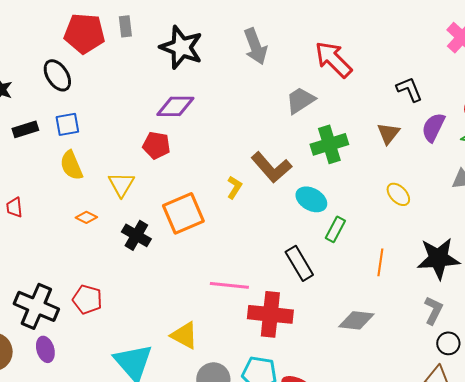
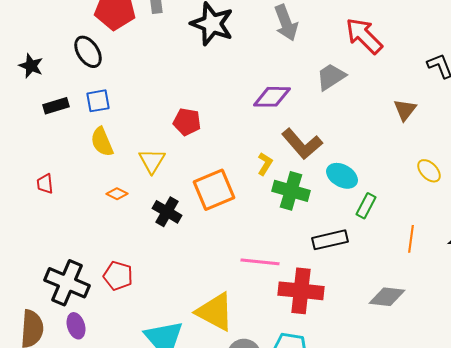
purple diamond: (175, 106) -> (272, 97), moved
brown triangle: (388, 133) -> (405, 110), moved
green cross: (329, 144) -> (291, 191), moved, turned 33
black rectangle: (299, 263) -> (330, 240), turned -72
yellow triangle: (184, 335) -> (215, 312), size x1.4

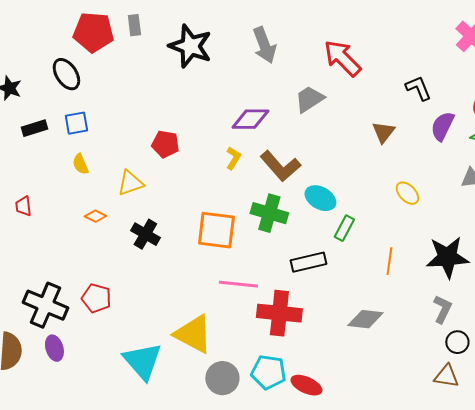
yellow semicircle: (102, 142) -> (80, 164), size x0.7
yellow triangle: (152, 161) -> (130, 183), turned 40
yellow L-shape: (265, 164) -> (233, 158), moved
orange square: (214, 190) -> (216, 230), moved, turned 30

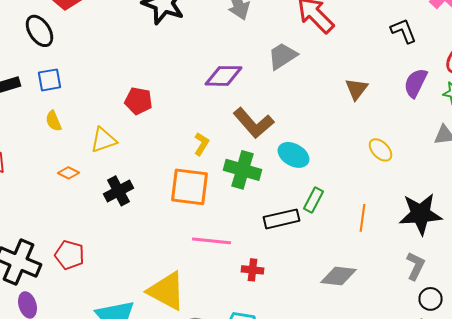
black L-shape: (418, 88) -> (404, 31), moved
yellow L-shape: (233, 158) -> (202, 144), moved
green rectangle: (344, 228) -> (314, 200), moved
black cross: (145, 234) -> (118, 191), turned 32
red cross: (279, 313) -> (252, 270), size x0.5

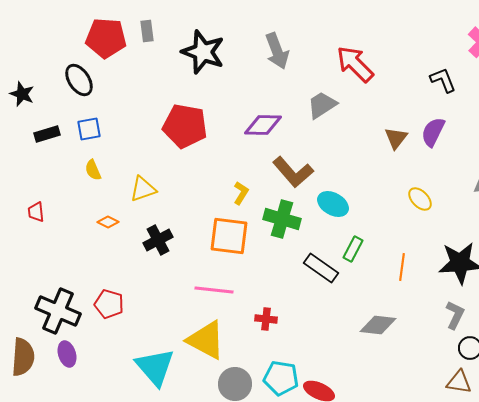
purple semicircle: (416, 83) -> (433, 132), moved
red pentagon: (138, 101) -> (185, 126), moved, size x1.6
black rectangle: (282, 219) -> (321, 268), turned 48
pink line: (212, 241) -> (214, 290), moved
red cross: (252, 270) -> (266, 319), moved

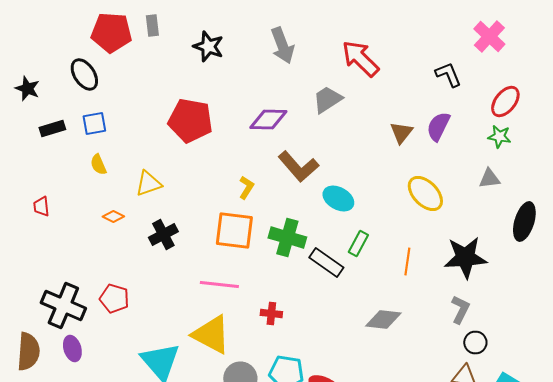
black star: (203, 52) -> (208, 46), size x0.7
yellow ellipse: (420, 199) -> (425, 194), size x1.5
green cross: (282, 219) -> (287, 238), moved

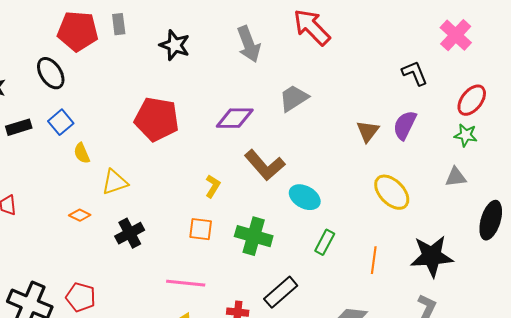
red arrow: (360, 58) -> (312, 27), moved
blue square: (94, 124) -> (61, 122), turned -30
yellow semicircle: (98, 164) -> (82, 153), moved
orange square: (234, 230) -> (201, 229), size x0.6
black rectangle: (326, 262) -> (281, 292), moved, turned -76

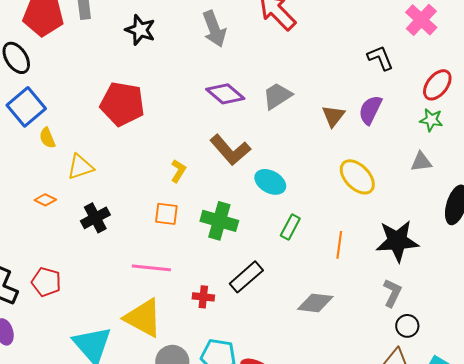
gray trapezoid: (294, 98) -> (277, 96), moved
purple diamond: (235, 118) -> (225, 94), moved, turned 39
blue square: (61, 122) -> (26, 107), size x1.5

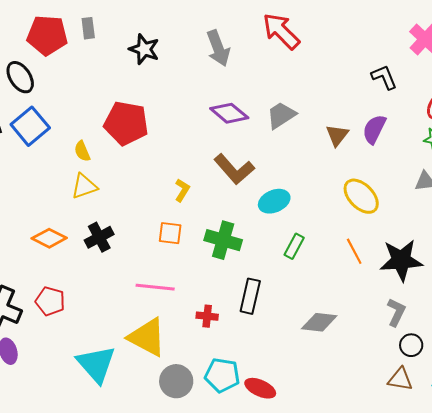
yellow semicircle: (47, 138) -> (82, 151), moved
cyan ellipse: (270, 182) -> (274, 201), turned -52
orange diamond: (45, 200) -> (49, 238), moved, size x1.6
orange line: (339, 245) -> (354, 251), moved, turned -36
black rectangle: (246, 277) -> (250, 296), turned -36

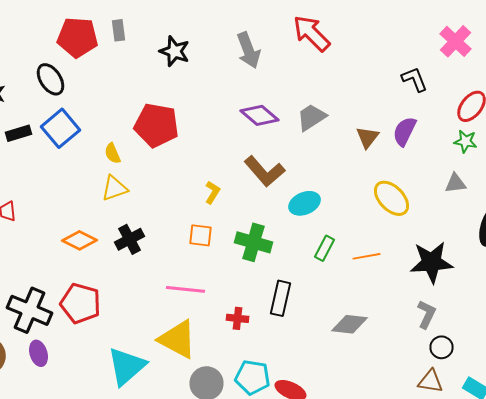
orange line: (354, 251) -> (366, 256), moved, turned -72
red pentagon: (50, 301) -> (80, 303), size x1.4
cyan triangle: (96, 364) -> (126, 366), turned 30

